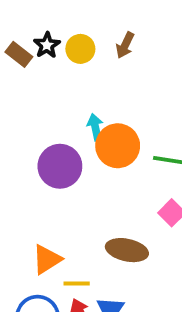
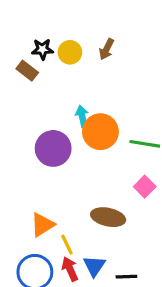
black star: (47, 45) -> (42, 49), turned 30
brown rectangle: (19, 54) -> (27, 71), moved
yellow line: (77, 284) -> (67, 245), turned 65

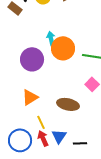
orange triangle: (42, 225) -> (30, 97), moved

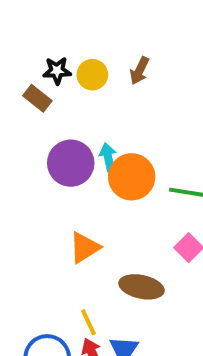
purple circle: (32, 59) -> (71, 163), moved
orange triangle: (30, 97) -> (84, 248), moved

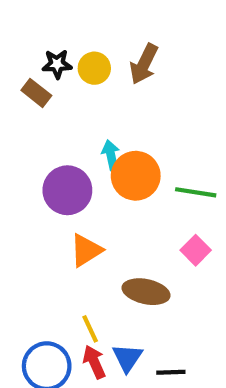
brown arrow: (139, 71) -> (144, 64), size x1.4
purple circle: (71, 163) -> (67, 190), moved

